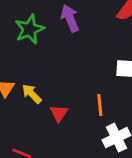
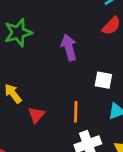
purple arrow: (70, 18) -> (69, 47), moved

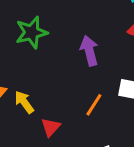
orange line: (76, 112) -> (94, 105), moved, turned 30

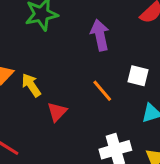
orange line: (94, 105) -> (102, 91), turned -75

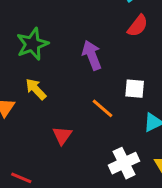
yellow arrow: (31, 85) -> (36, 89), moved

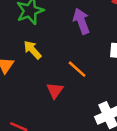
orange line: (102, 108) -> (77, 69), moved

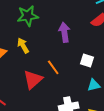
red triangle: (55, 90) -> (33, 80), size x1.5

